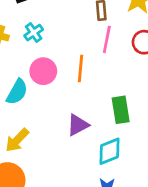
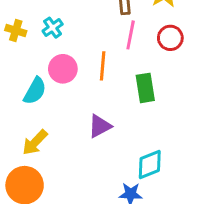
green rectangle: (121, 110) -> (145, 88), moved
cyan diamond: (110, 151) -> (150, 164), moved

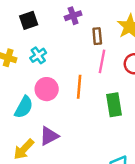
purple triangle: (100, 126) -> (49, 136), moved

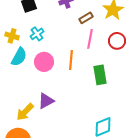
brown rectangle: (97, 36) -> (86, 18), turned 64
cyan semicircle: (24, 107) -> (19, 57), moved

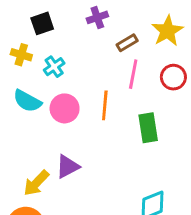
yellow cross: (12, 36) -> (21, 55), moved
cyan semicircle: (19, 57) -> (27, 101), turned 90

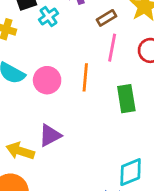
cyan cross: (54, 67) -> (48, 17), moved
yellow arrow: (36, 183) -> (20, 151), turned 64

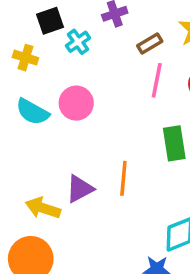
orange line: (85, 77) -> (123, 178), moved
pink circle: (47, 80) -> (76, 103), moved

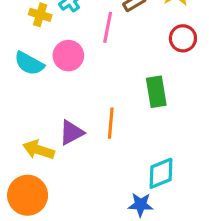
yellow cross: (25, 58) -> (40, 15), moved
pink line: (157, 80) -> (108, 27), moved

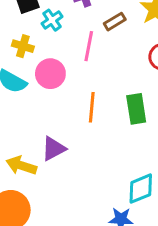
yellow cross: (40, 15) -> (23, 46), moved
orange line: (111, 123) -> (92, 107), moved

